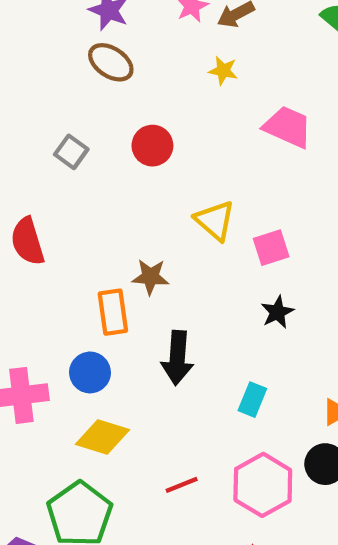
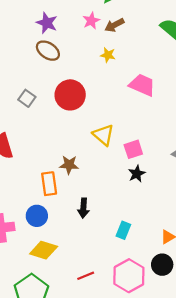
red circle: (152, 146) -> (70, 95), size x1.4
black star: (277, 312) -> (137, 174), moved
black arrow: (177, 358) -> (83, 208), size x0.7

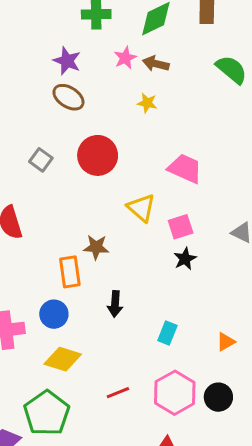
brown arrow: (114, 25) -> (156, 64), turned 42
pink trapezoid: (142, 85) -> (185, 169), moved
black circle: (162, 265) -> (218, 397), moved

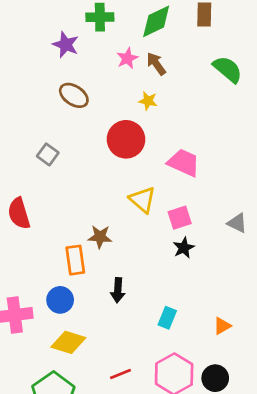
purple star: (67, 61) -> (66, 45), moved
brown arrow: (156, 64) -> (156, 64), turned 40
red circle: (98, 155) -> (126, 139), moved

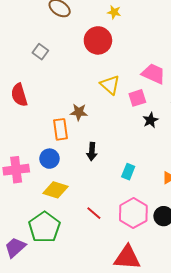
pink trapezoid: (184, 163) -> (153, 74), moved
black star: (184, 248) -> (150, 120), moved
red line: (121, 374) -> (94, 213), turned 63

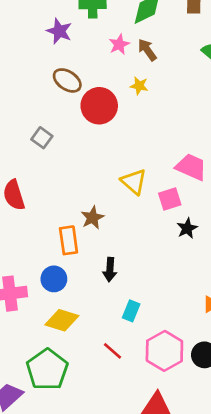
red circle: (98, 40) -> (99, 106), moved
brown star: (79, 112) -> (93, 218), turned -30
cyan rectangle: (128, 172) -> (131, 311), moved

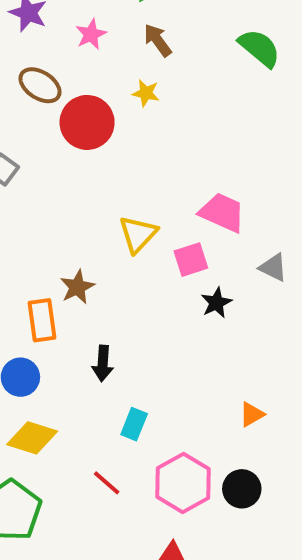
pink star: (119, 44) -> (91, 34), moved
yellow triangle: (134, 182) -> (138, 234), turned 32

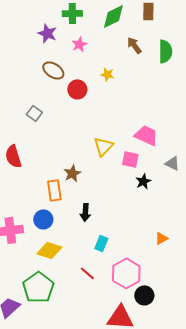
brown arrow: (158, 40) -> (134, 45), moved
green semicircle: (259, 48) -> (165, 51), turned 50
red circle: (87, 122) -> (77, 89), size x0.7
pink square: (191, 260) -> (130, 159), turned 30
black circle: (242, 489) -> (144, 295), moved

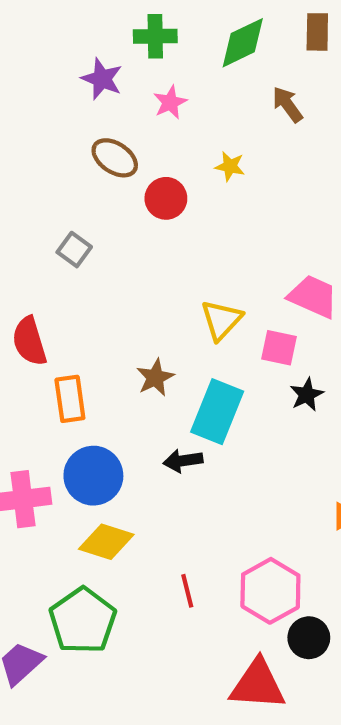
orange rectangle: (54, 190) -> (70, 399), moved
black arrow: (85, 212) -> (183, 461), turned 78
blue circle: (43, 219) -> (93, 476), size x1.4
cyan rectangle: (101, 243) -> (217, 412), moved, size x1.8
red line: (87, 273) -> (187, 591), turned 35

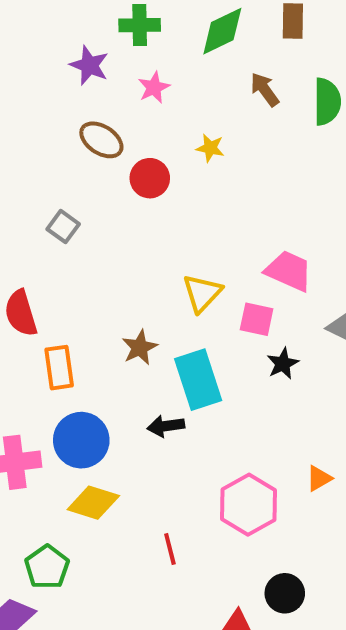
cyan rectangle: (217, 412) -> (198, 380), turned -40
pink hexagon: (270, 591) -> (249, 505), moved
green pentagon: (83, 621) -> (47, 567), moved, size x0.7

